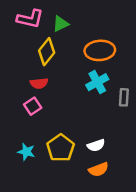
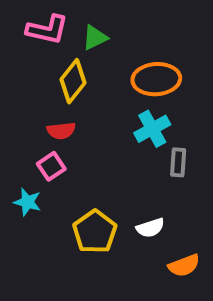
gray rectangle: (124, 97) -> (178, 162), moved
cyan star: (26, 152) -> (27, 202), moved
orange semicircle: (99, 169) -> (184, 265), moved

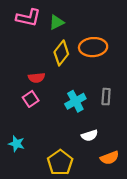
yellow diamond: (73, 81) -> (61, 53), moved
cyan cross: (152, 129) -> (75, 101), moved
cyan star: (27, 202) -> (16, 144), moved
yellow pentagon: (95, 232) -> (60, 163), moved

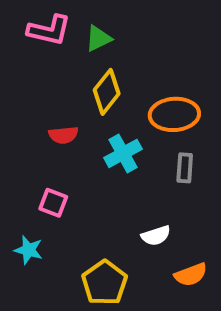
orange ellipse: (93, 47) -> (174, 114), moved
pink square: (31, 99) -> (53, 203), moved, turned -35
cyan cross: (75, 101) -> (123, 153), moved

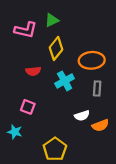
pink L-shape: (49, 30) -> (26, 30), moved
white semicircle: (156, 236) -> (82, 116), moved
orange semicircle: (191, 275) -> (100, 125), moved

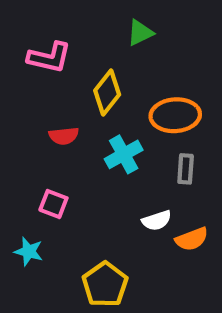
green triangle: (52, 20) -> (140, 33), moved

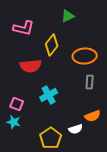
red semicircle: (64, 136) -> (31, 66), size x1.5
cyan cross: (124, 154) -> (49, 95), moved
pink square: (53, 204) -> (17, 104), moved
white semicircle: (157, 220) -> (76, 129), moved

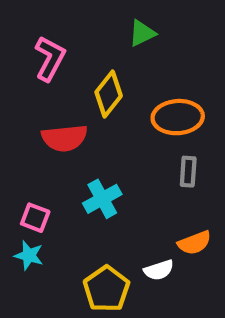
pink L-shape: (24, 28) -> (50, 58), turned -75

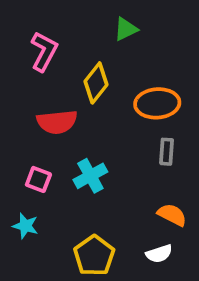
pink square: (35, 218) -> (38, 179), moved
orange semicircle: (194, 243) -> (172, 215), turned -132
white semicircle: (159, 270) -> (159, 254), moved

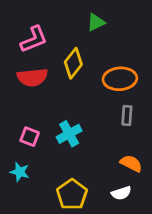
pink L-shape: (44, 51) -> (34, 39), turned 40
red semicircle: (57, 122) -> (32, 77), moved

